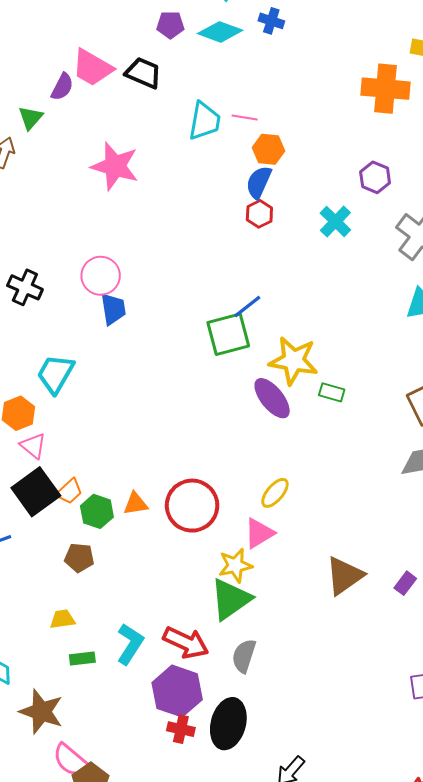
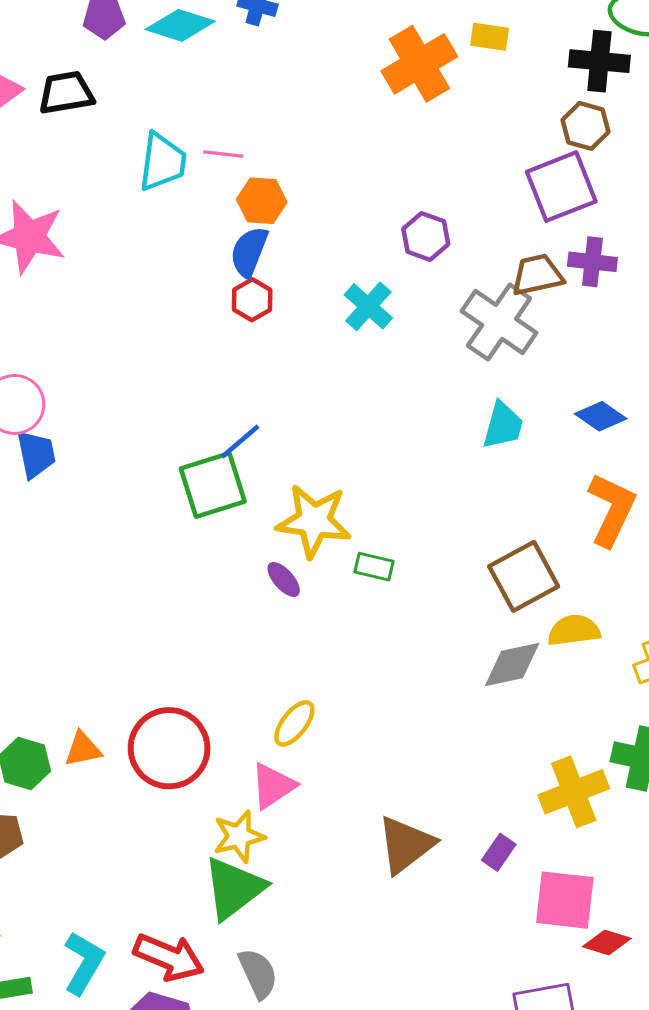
black trapezoid: (143, 73) -> (66, 93), turned -30
orange cross: (386, 89) -> (419, 64), moved, turned -33
purple ellipse: (272, 398) -> (284, 579), size x0.6
gray semicircle: (244, 656) -> (258, 974), turned 140

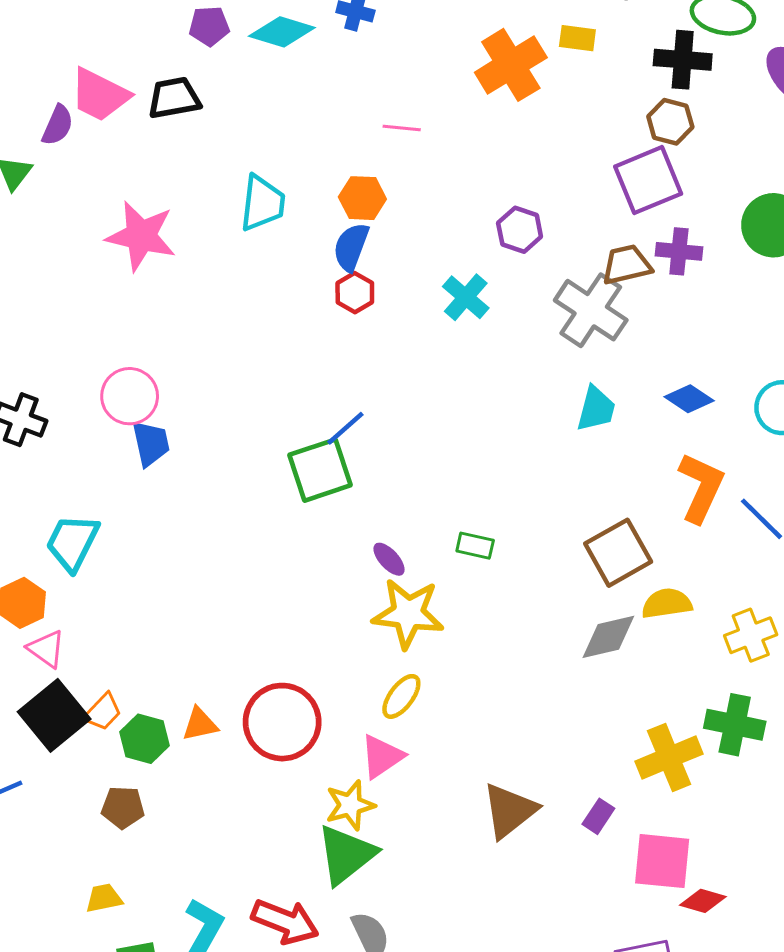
pink line: (223, 154) -> (402, 128), moved
cyan trapezoid: (162, 162) -> (262, 203), moved
yellow star: (314, 521) -> (408, 613), moved

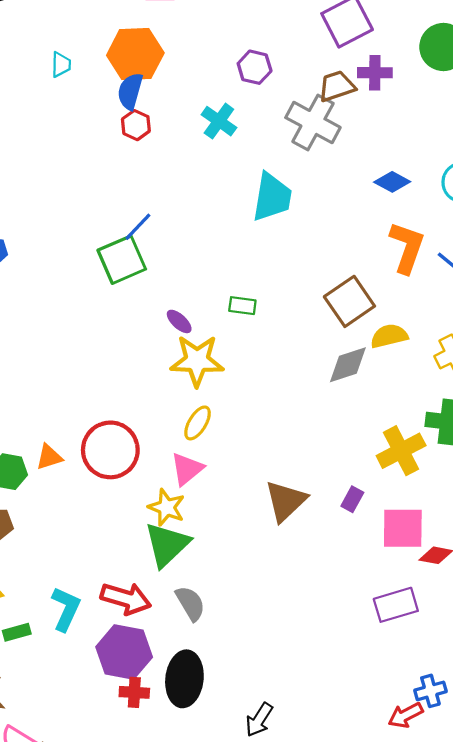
orange hexagon: (362, 198) -> (135, 54), size x1.6
cyan trapezoid: (262, 203) -> (61, 65), size x0.6
cyan trapezoid: (596, 409) -> (272, 197), moved, size x1.4
yellow star: (350, 805) -> (167, 507), turned -30

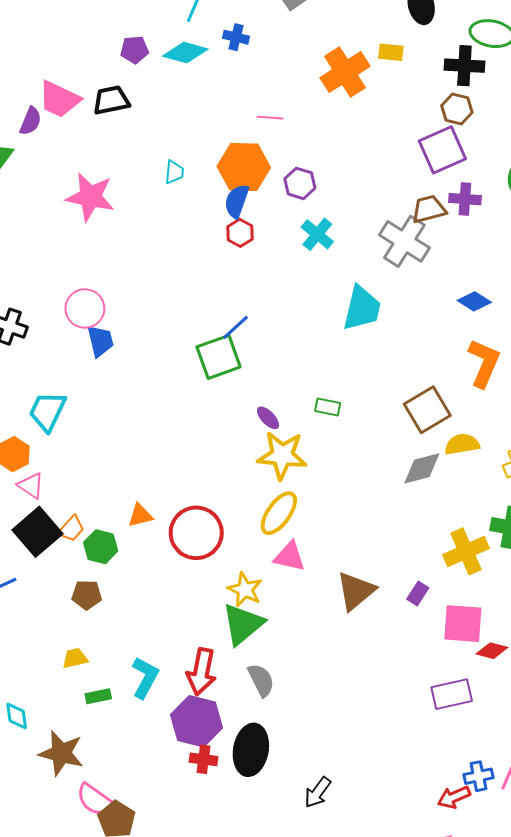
purple hexagon: (255, 67) -> (300, 183), moved
yellow ellipse: (198, 423) -> (279, 513), size x1.4
orange triangle: (49, 457) -> (140, 515), moved
pink triangle: (187, 469) -> (290, 557), moved, turned 48
red arrow: (126, 598) -> (201, 672), turned 81

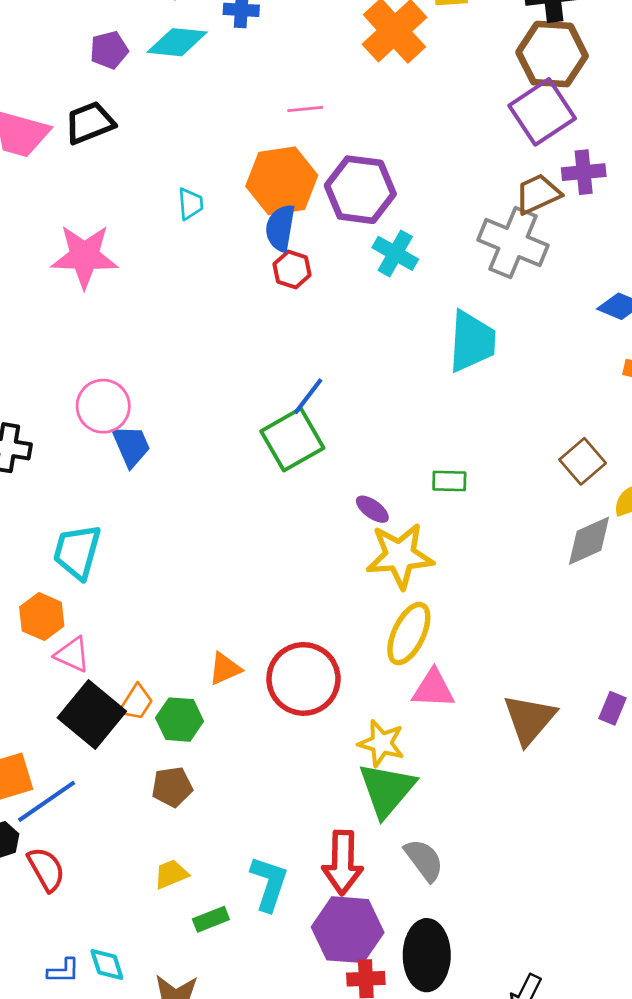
brown hexagon: (457, 109) -> (552, 54), size x1.6
purple hexagon: (300, 183) -> (360, 190), size x1.6
brown square: (427, 410) -> (583, 461), size x0.7

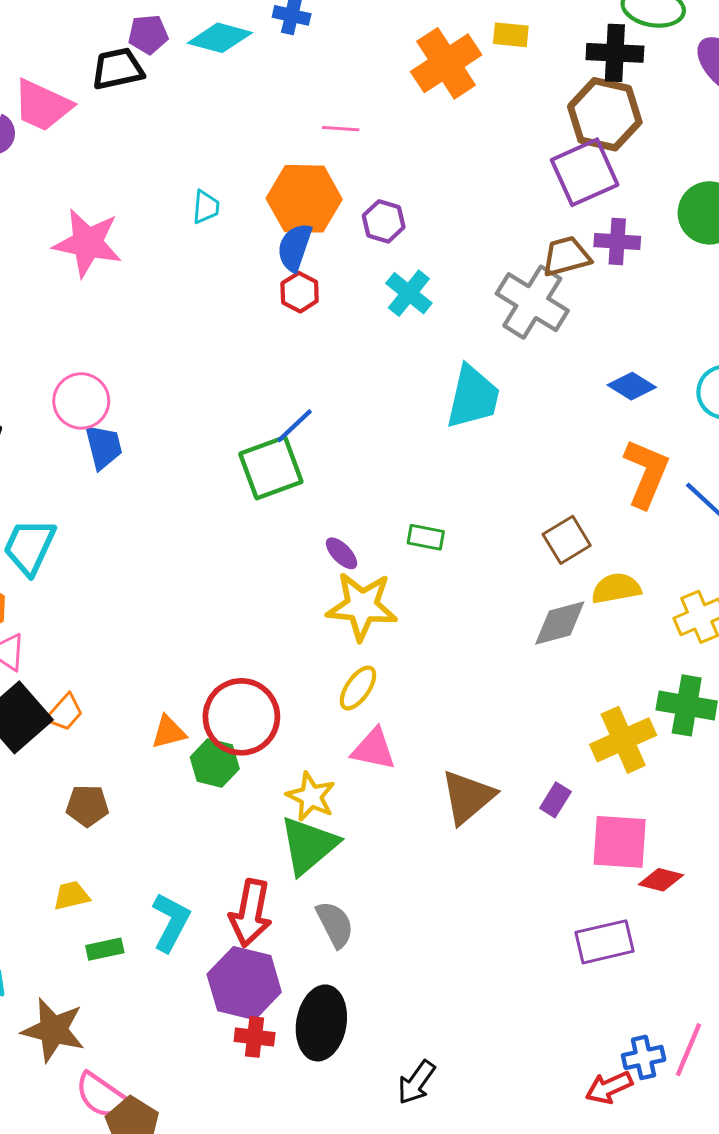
black trapezoid: (90, 123) -> (118, 69), moved
purple hexagon: (360, 190) -> (384, 221), size x0.6
yellow ellipse: (409, 634) -> (358, 688), size x0.7
orange triangle: (225, 669) -> (169, 732), moved
green hexagon: (180, 720) -> (215, 763), moved

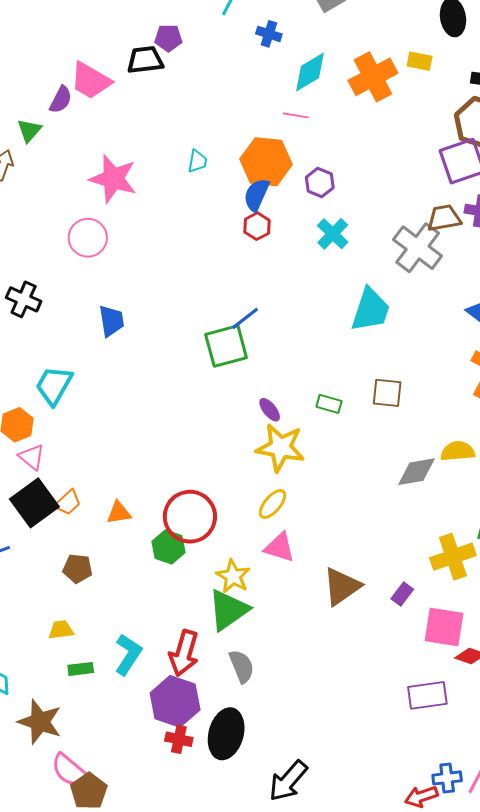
cyan diamond: (220, 38) -> (310, 72), moved, turned -51
pink circle: (81, 401) -> (88, 238), moved
brown square: (567, 540) -> (387, 393), moved, turned 32
orange triangle: (169, 732) -> (119, 513), moved
black arrow: (416, 1082) -> (288, 781), size x1.4

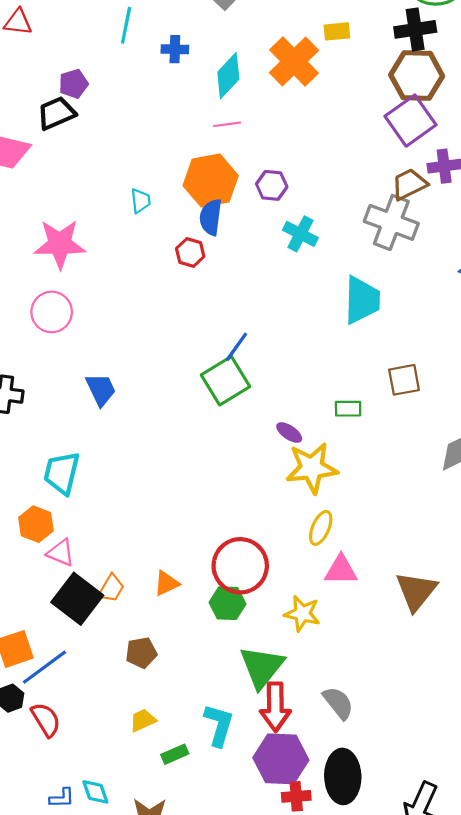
red hexagon: (257, 226) -> (190, 252), moved
green triangle: (228, 610) -> (262, 667), moved

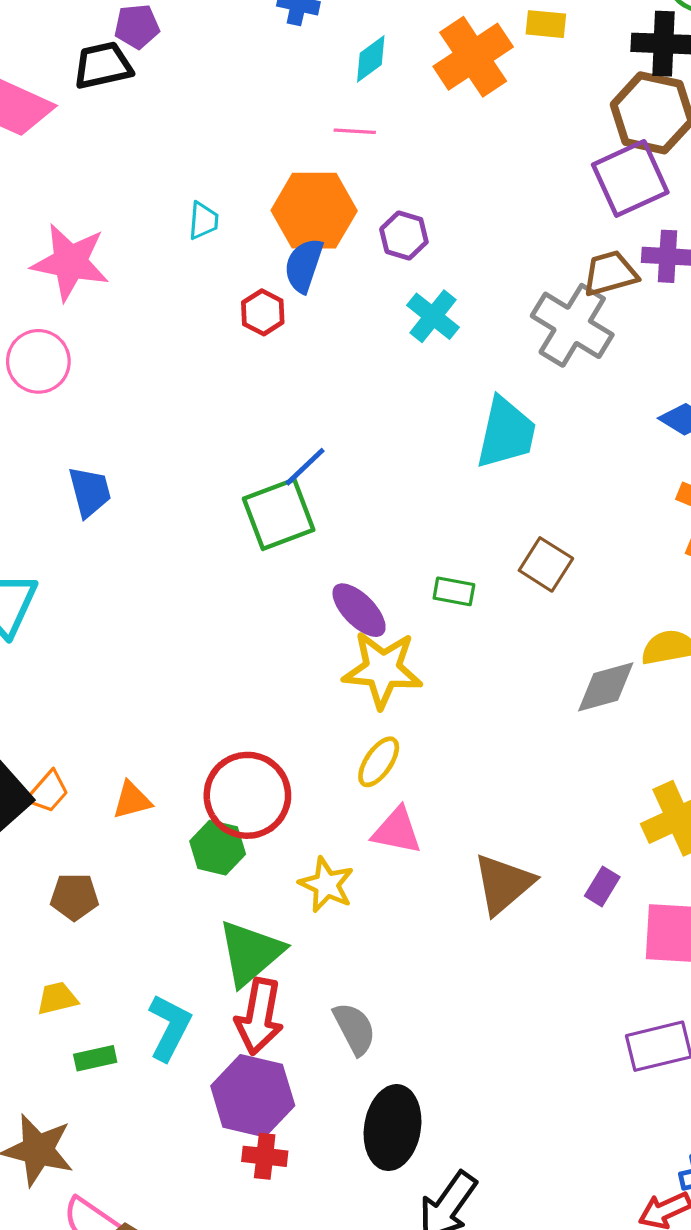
cyan diamond: (228, 76) -> (371, 59), size x0.7
brown square: (404, 380) -> (546, 564), turned 32
purple ellipse: (289, 433) -> (359, 610), size x1.5
black ellipse: (343, 776) -> (393, 1128), moved

